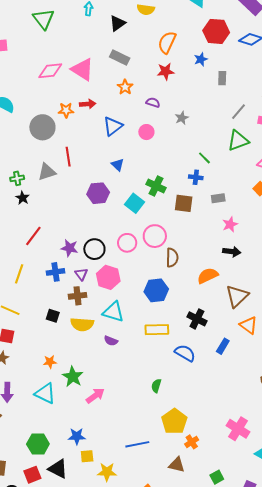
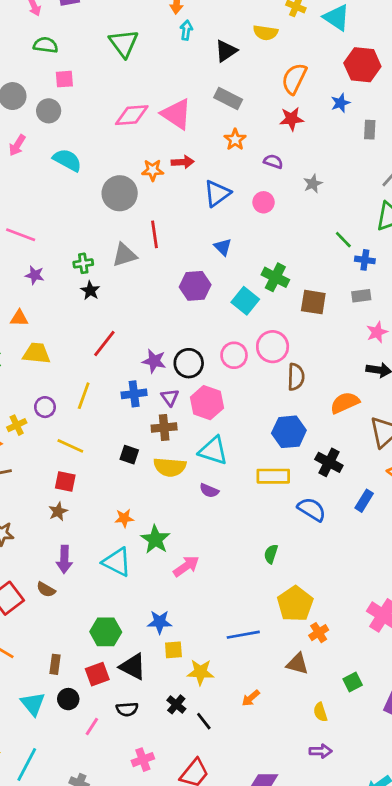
blue cross: (196, 177) -> (365, 260), moved
blue hexagon: (156, 290) -> (289, 432), moved

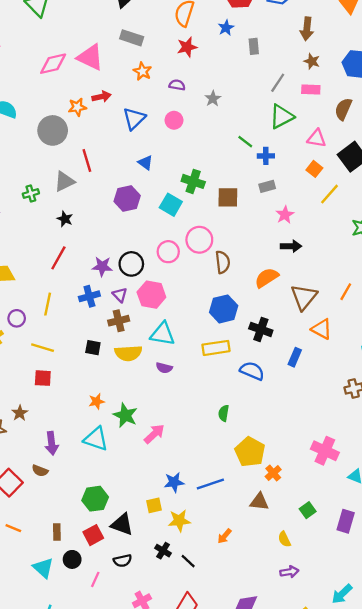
black star: (90, 291) -> (65, 219), moved
brown star: (58, 511) -> (20, 413), moved
blue star: (160, 622) -> (174, 482), moved

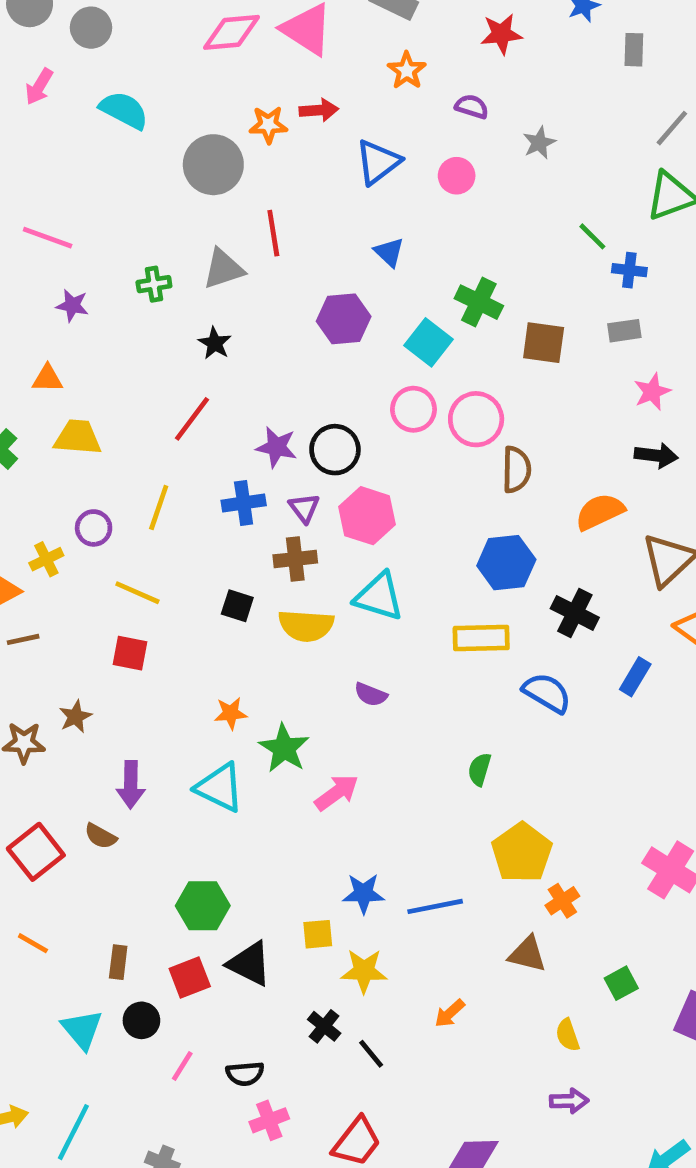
pink circle: (168, 252) -> (413, 409), moved
purple semicircle: (164, 368) -> (371, 694), moved
black semicircle: (123, 561) -> (245, 1074), moved

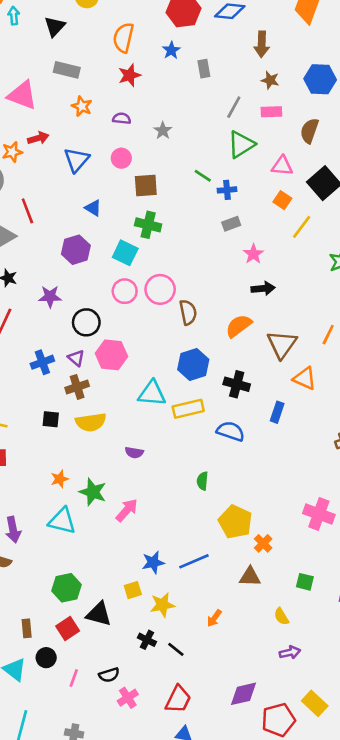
brown square: (544, 343) -> (146, 186), moved
purple star: (276, 447) -> (50, 297), moved
cyan triangle: (379, 597) -> (152, 393), moved
green square: (621, 983) -> (305, 582), turned -36

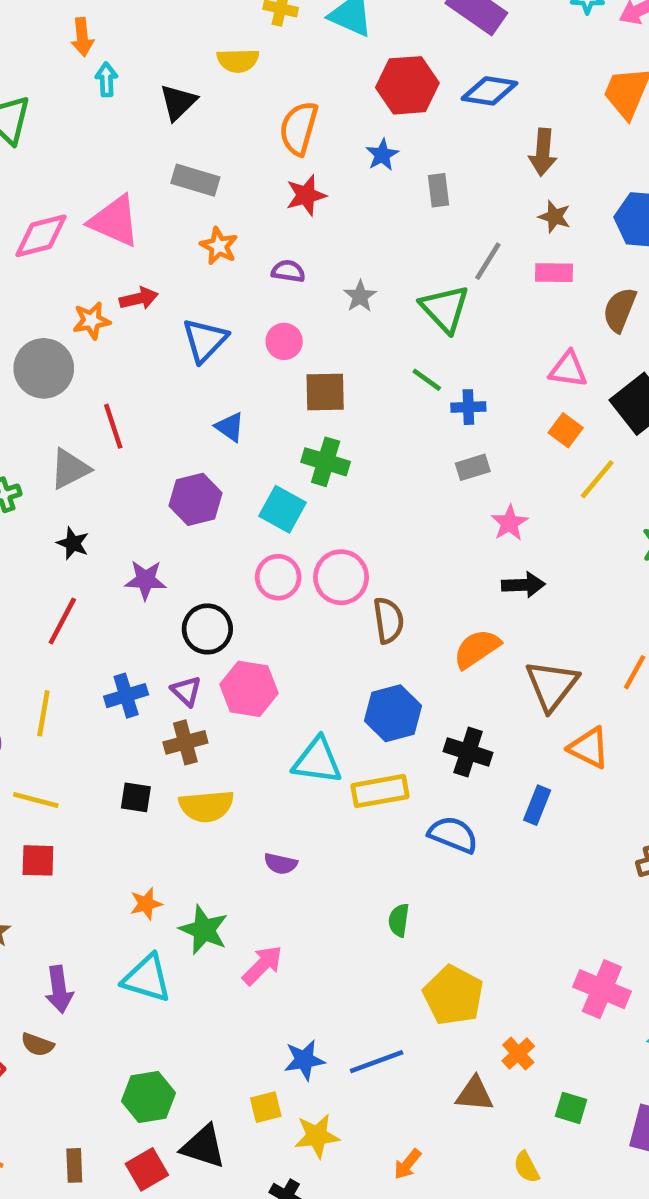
green triangle: (241, 145) -> (445, 309), moved, turned -44
orange cross: (263, 543) -> (518, 1054), moved

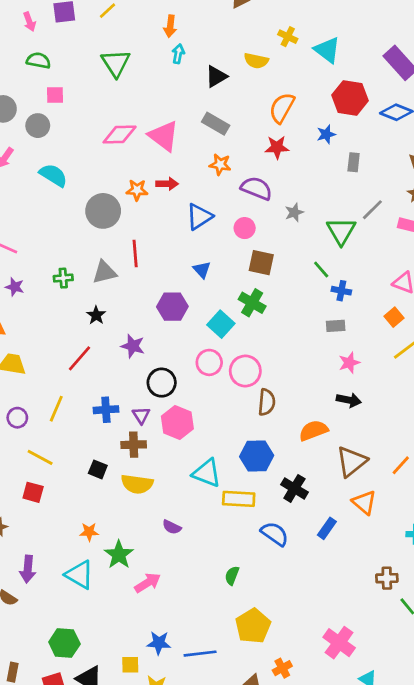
orange star: (219, 246) -> (220, 164), turned -30
purple semicircle: (288, 271) -> (257, 188), size x1.6

